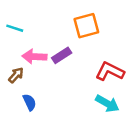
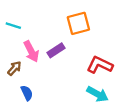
pink arrow: (34, 57) -> (31, 51), turned -120

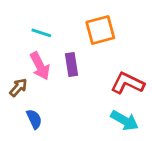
cyan line: (13, 26) -> (41, 33), moved
purple rectangle: (56, 50) -> (71, 64), turned -66

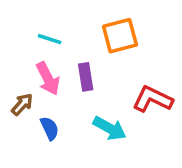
blue semicircle: (34, 119) -> (50, 128), moved
cyan arrow: (125, 120) -> (110, 128), moved

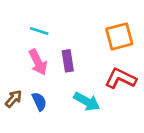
orange square: (120, 36) -> (119, 36), moved
brown arrow: (22, 104) -> (14, 99), moved

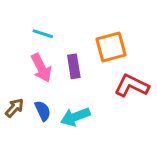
orange square: (119, 36) -> (111, 47), moved
cyan arrow: (87, 101) -> (75, 117), moved, turned 130

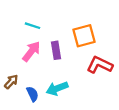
pink arrow: (41, 68) -> (31, 51), turned -115
blue semicircle: (43, 111) -> (32, 94), moved

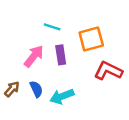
cyan line: (32, 26) -> (52, 27), moved
blue semicircle: (32, 94) -> (36, 89), moved

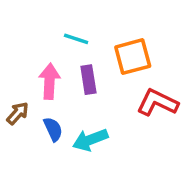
pink arrow: (34, 56) -> (49, 81), turned -35
brown arrow: (12, 89) -> (18, 113), moved

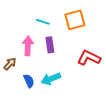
orange square: (133, 57) -> (75, 20), moved
blue semicircle: (53, 129) -> (29, 81), moved

